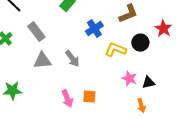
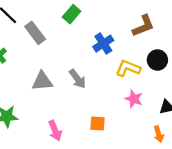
gray rectangle: (36, 32) -> (35, 33), moved
pink star: (129, 79) -> (134, 99), moved
pink arrow: (67, 99) -> (55, 131), moved

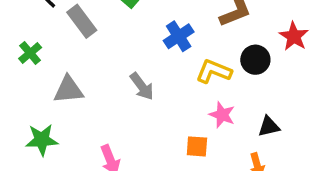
gray triangle: (42, 81) -> (68, 90), moved
orange square: (97, 124) -> (197, 146), moved

